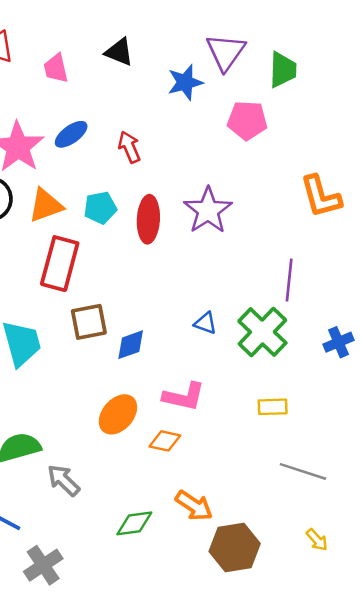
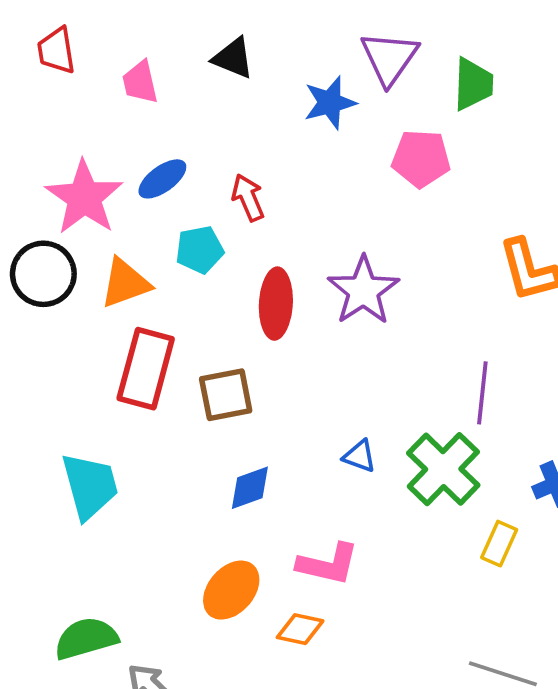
cyan pentagon: (100, 208) -> (200, 250), moved
brown square: (89, 322) -> (226, 395), moved
yellow rectangle: (273, 407) -> (499, 544), moved, turned -64

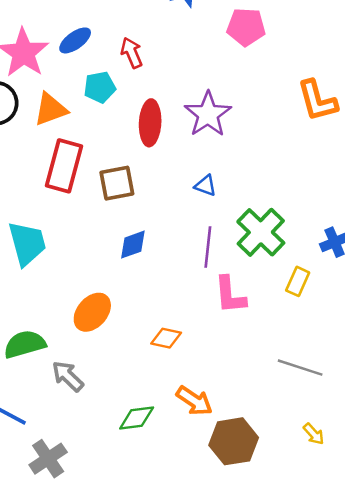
purple line: (482, 393) -> (208, 247), moved
blue triangle: (360, 456) -> (205, 186), moved
pink L-shape: (328, 564) -> (230, 295), moved, turned 72
orange ellipse: (231, 590) -> (92, 312), moved

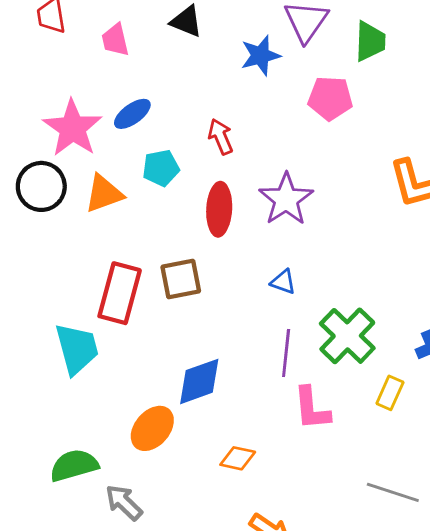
red arrow: (132, 53) -> (221, 137), moved
red rectangle: (64, 166) -> (120, 293), moved
blue diamond: (133, 245) -> (199, 381), moved, size x1.4

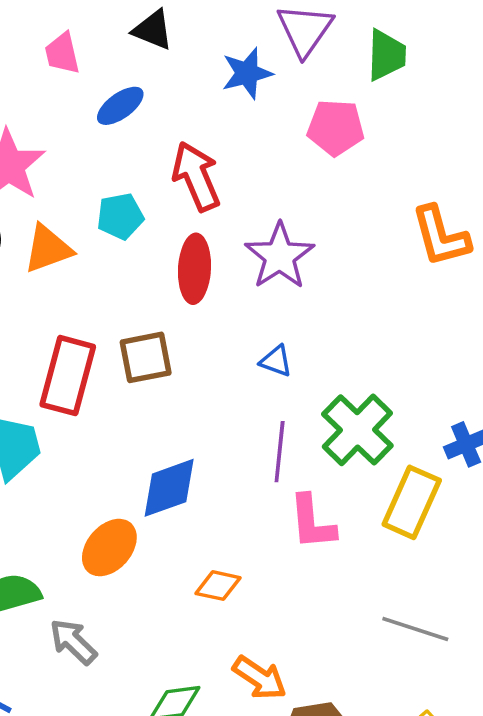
blue ellipse: (132, 114) -> (120, 106), moved
red arrow: (221, 137) -> (196, 176), size x1.5
yellow rectangle: (390, 393) -> (412, 502), size x1.6

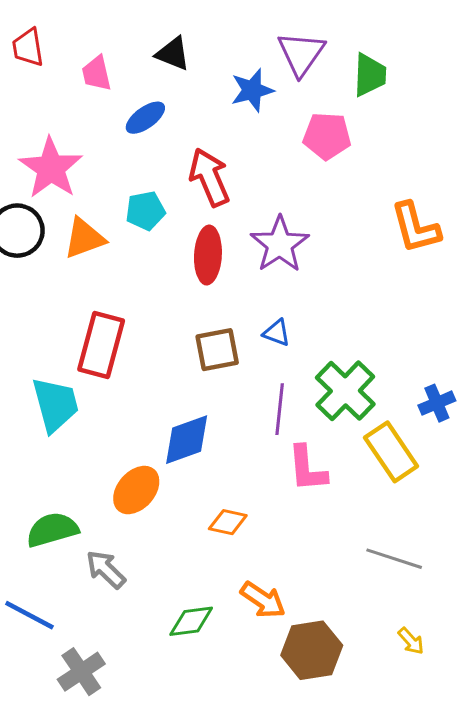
brown square: (146, 357) -> (217, 350), moved
yellow rectangle: (412, 502) -> (391, 452), turned -58

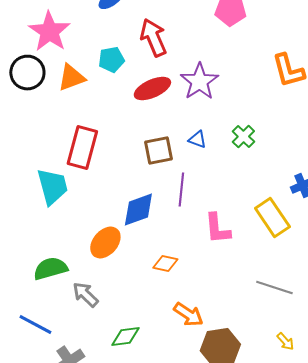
red ellipse: (208, 255) -> (152, 89), turned 63
green cross: (345, 391) -> (243, 137), moved, size x0.6
purple line: (280, 409) -> (181, 190), moved
green diamond: (191, 621) -> (125, 337), moved

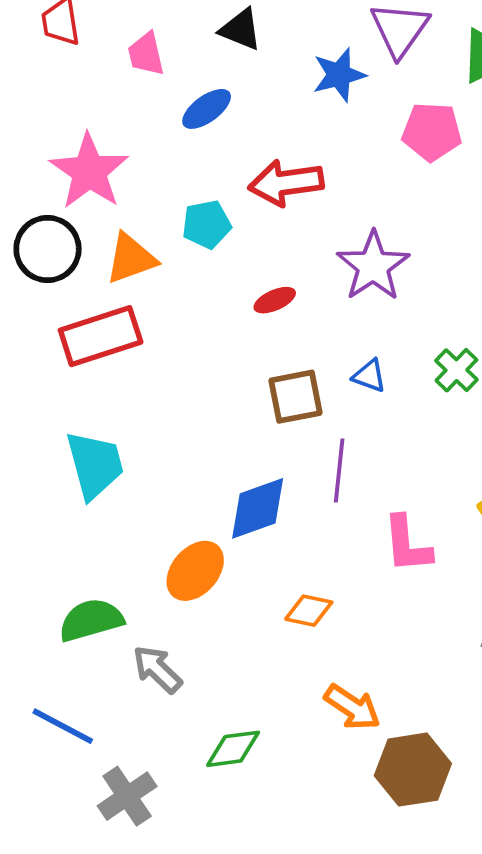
red arrow: (153, 38) -> (286, 183), turned -75
red ellipse: (152, 89) -> (275, 300), moved, size x0.6
red rectangle: (82, 148) -> (101, 336), moved, turned 57

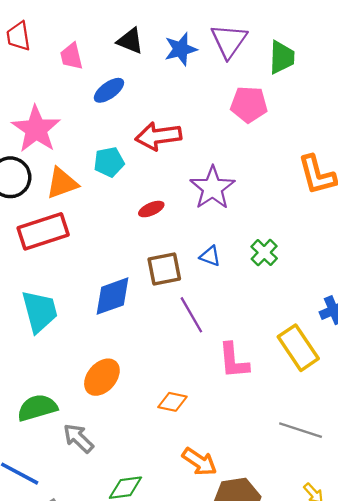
blue star: (339, 75) -> (181, 49), moved
purple line: (339, 471) -> (191, 315), turned -36
blue diamond: (258, 508) -> (113, 296), moved

